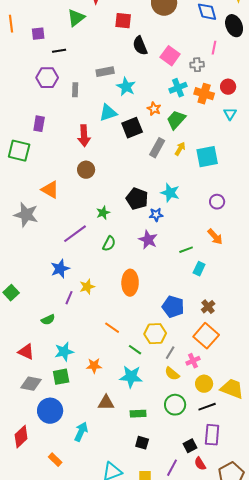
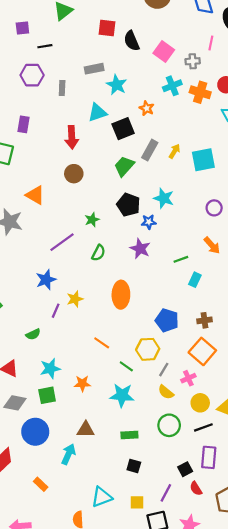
red square: (123, 21) -> (107, 28), moved
green trapezoid: (176, 120) -> (124, 166), moved
brown cross: (208, 307) -> (204, 320), turned 32
brown triangle: (106, 403) -> (86, 430), moved

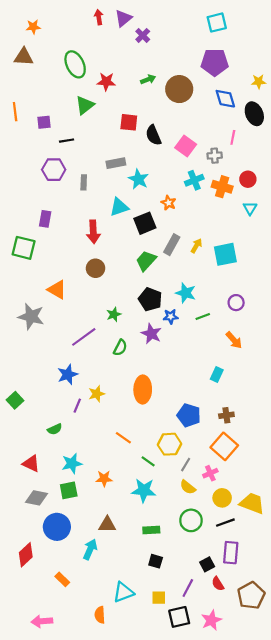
purple star: (140, 249) -> (151, 334), moved
green line: (181, 259) -> (203, 317), moved

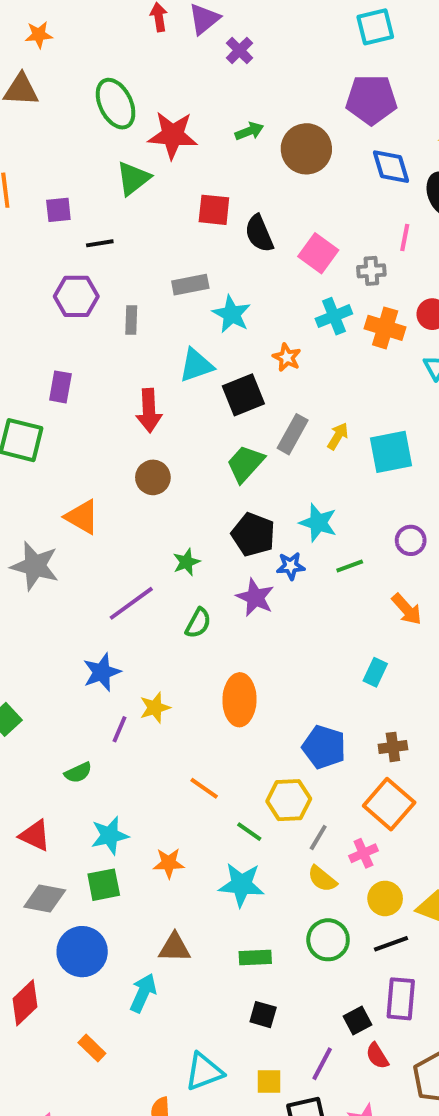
red star: (106, 82) -> (173, 135), size x1.4

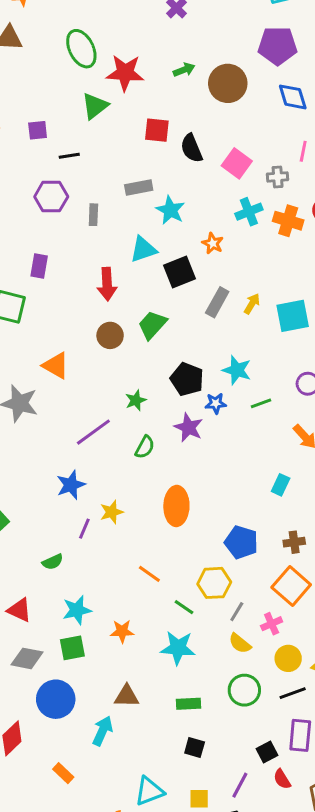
green trapezoid: (245, 464) -> (152, 325), moved

